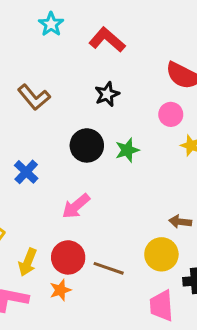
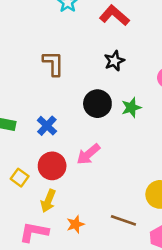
brown L-shape: (34, 97) -> (53, 63), turned -140
red circle: (68, 257) -> (52, 166), moved
brown line: (109, 268) -> (123, 220), moved

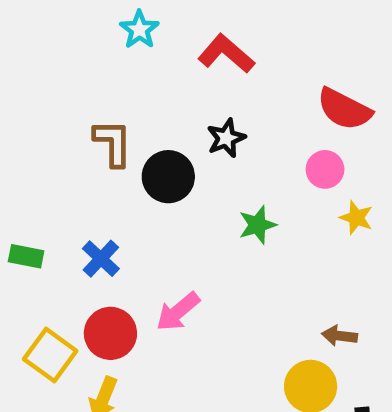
black circle: (97, 104) -> (168, 177), moved
yellow square: (20, 178) -> (50, 355), size x1.5

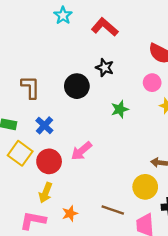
black star: (226, 138) -> (105, 68), turned -30
brown L-shape: (113, 143) -> (31, 87), moved
yellow square: (50, 355) -> (20, 153), moved

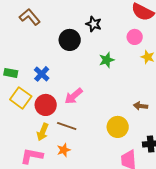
brown L-shape: (31, 87) -> (30, 17), moved, turned -40
yellow circle: (145, 187) -> (118, 127), moved
brown line: (113, 210) -> (67, 126), moved

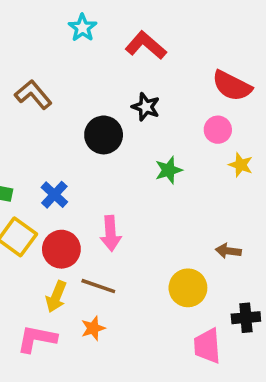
pink arrow: (74, 96) -> (111, 233), turned -54

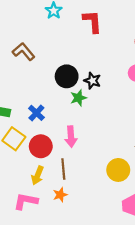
red L-shape: (146, 45) -> (92, 21), turned 45
black star: (146, 107) -> (92, 81), moved
green star: (169, 170) -> (78, 98), moved
brown line: (98, 286) -> (63, 169), turned 66

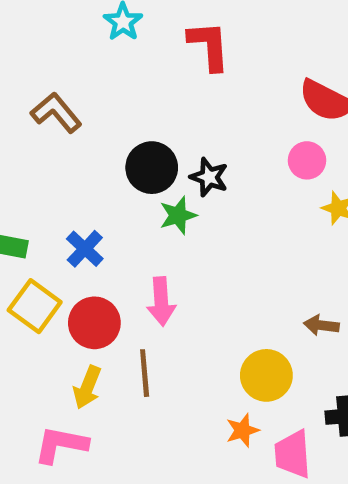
orange star: (60, 195) -> (242, 430), moved

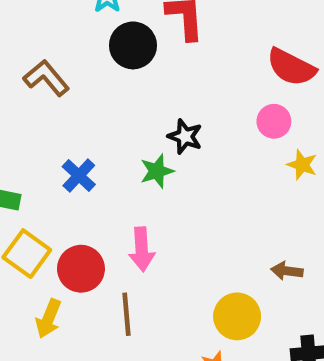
black circle: (152, 168) -> (133, 45), moved
blue cross: (85, 249) -> (79, 176), moved
yellow arrow: (87, 387) -> (48, 319), moved

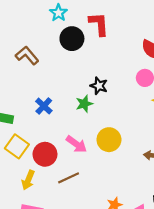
pink arrow: (142, 249) -> (76, 144), turned -50
brown line: (126, 314) -> (69, 178), turned 70
yellow circle: (237, 316) -> (109, 140), moved

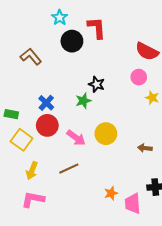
red circle: (45, 154) -> (47, 125), moved

